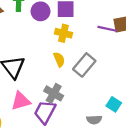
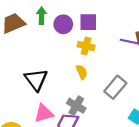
gray rectangle: (84, 65) -> (115, 87), moved

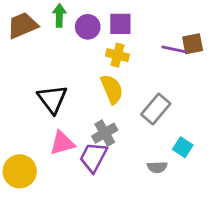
yellow semicircle: (82, 72) -> (112, 89), size x1.5
gray cross: (76, 106) -> (105, 133), turned 30

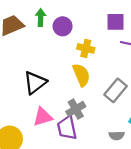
purple square: (120, 24) -> (116, 22), moved
black triangle: (52, 99) -> (35, 83), turned 30
purple trapezoid: (93, 157) -> (67, 128), turned -40

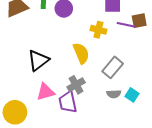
yellow cross: (86, 48) -> (98, 30), moved
gray semicircle: (117, 136) -> (114, 94), moved

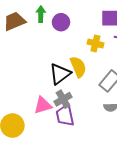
black triangle: (38, 60) -> (60, 74), moved
gray cross: (76, 85) -> (63, 99), moved

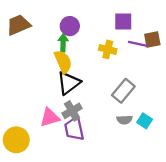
green arrow: (41, 14) -> (63, 43), moved
yellow semicircle: (78, 67) -> (63, 62), moved

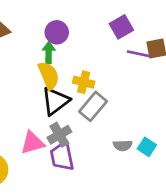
purple square: (123, 22) -> (121, 27), turned -30
yellow cross: (108, 49) -> (84, 82), moved
gray rectangle: (123, 91) -> (93, 106), moved

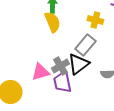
yellow cross: (84, 82) -> (95, 20), moved
black triangle: (55, 101) -> (78, 64), moved

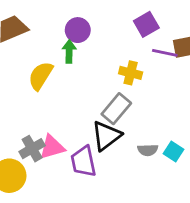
yellow semicircle: (52, 22) -> (41, 76), moved, turned -125
gray cross: (60, 66) -> (32, 149), moved

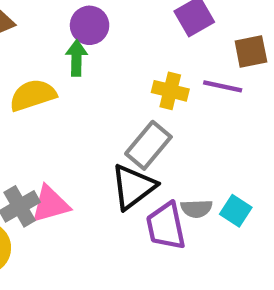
purple line: (165, 53) -> (223, 86), moved
yellow semicircle: (41, 76) -> (33, 95), turned 40
purple trapezoid: (83, 161) -> (166, 226), moved

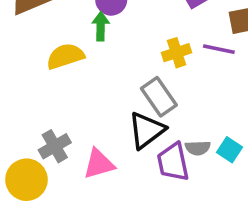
yellow cross: (170, 91) -> (177, 53), turned -32
gray rectangle: (148, 145) -> (159, 97), turned -75
pink triangle: (50, 204) -> (99, 164), moved

